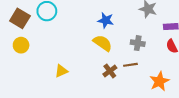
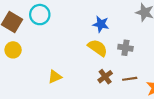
gray cross: (138, 43) -> (125, 48), moved
brown line: (130, 65) -> (130, 79), moved

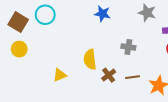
blue star: (101, 24) -> (102, 14), moved
yellow semicircle: (98, 48) -> (90, 59), moved, turned -132

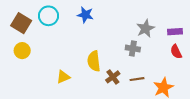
gray star: (147, 13) -> (145, 28), moved, turned 30
blue star: (102, 14) -> (85, 15), moved

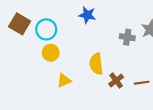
cyan circle: (48, 16) -> (46, 29), moved
gray cross: (133, 48) -> (127, 37), moved
yellow circle: (22, 51) -> (51, 53), moved

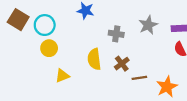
gray cross: (127, 37) -> (116, 34), moved
brown cross: (116, 80) -> (122, 64), moved

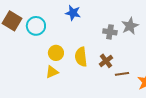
gray cross: (116, 34) -> (110, 32), moved
yellow circle: (49, 48) -> (56, 53), moved

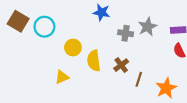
blue star: (73, 13) -> (101, 12), moved
yellow circle: (56, 53) -> (73, 48), moved
brown line: (122, 74) -> (139, 79), turned -64

